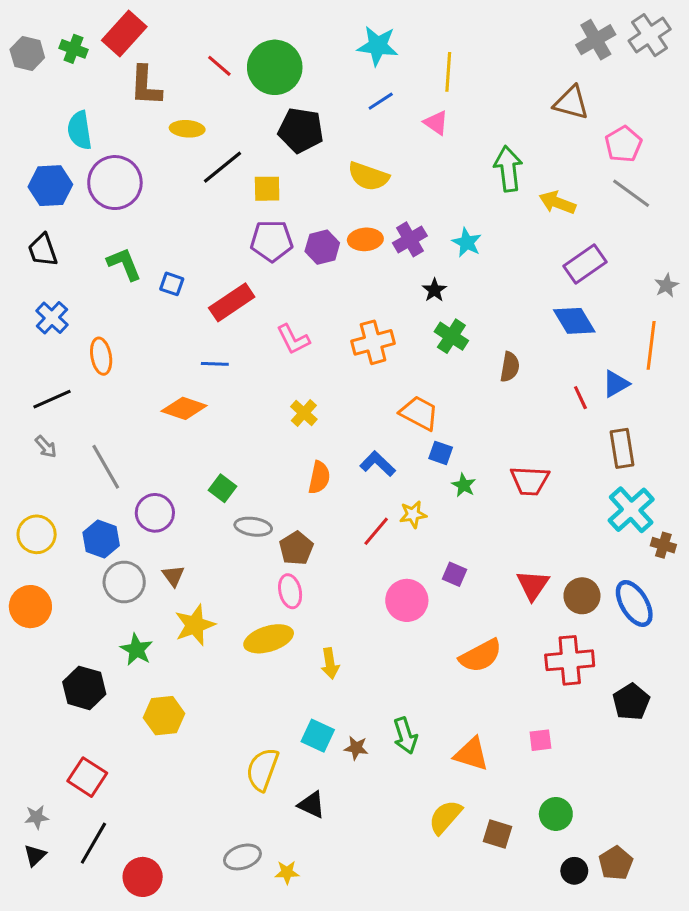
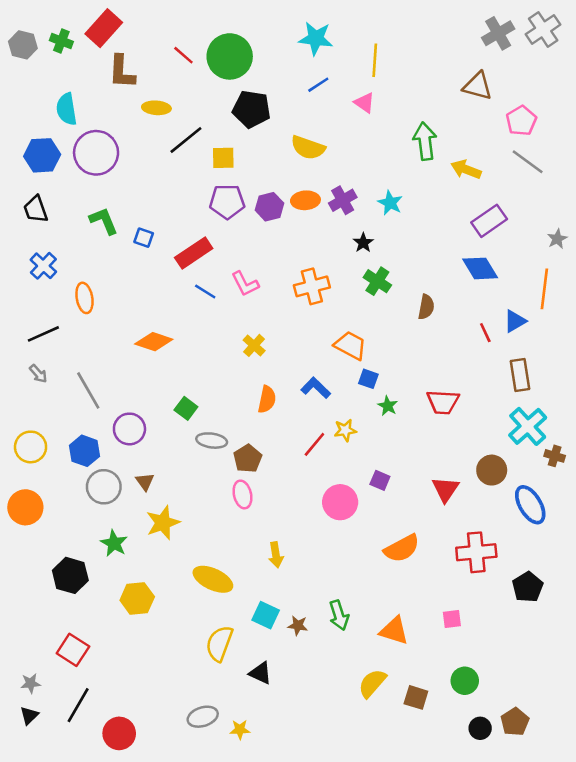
blue line: (215, 364) -> (205, 292), moved, turned 30
brown circle: (582, 596) -> (492, 470), moved
yellow ellipse: (269, 639) -> (213, 579), moved, turned 42

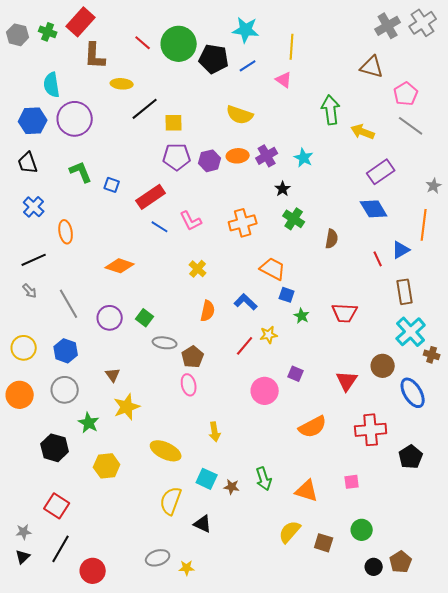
black pentagon: (251, 109) -> (214, 59), moved
purple circle: (129, 429) -> (110, 318), moved
gray circle: (104, 487) -> (65, 390), moved

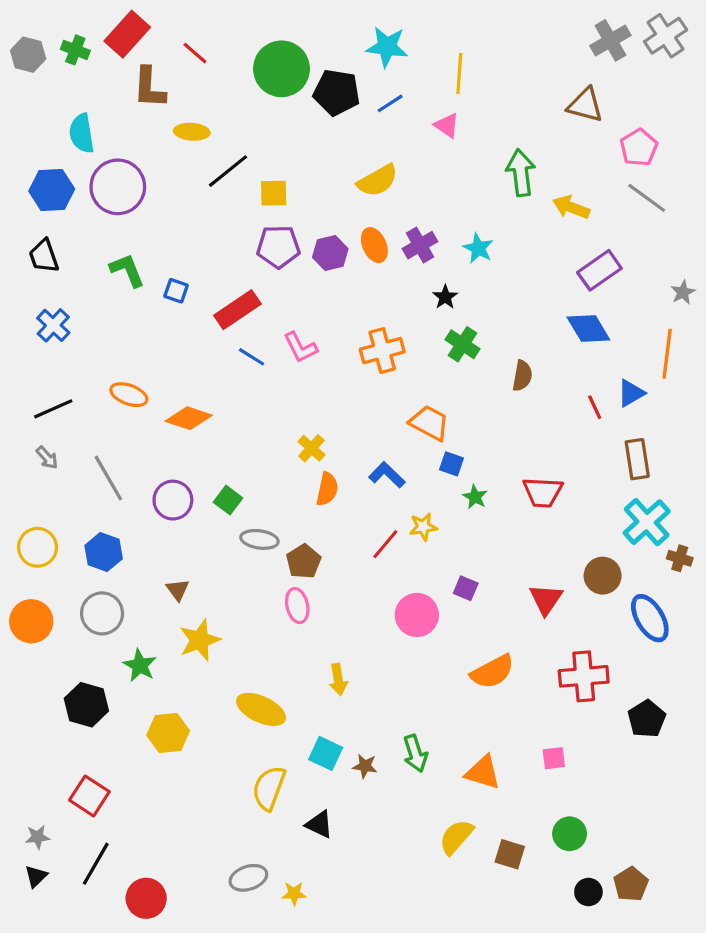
red line: (143, 43) -> (195, 53), moved
yellow semicircle: (240, 115) -> (378, 181), turned -48
orange ellipse: (238, 156) -> (374, 245), turned 70
orange ellipse: (66, 232) -> (129, 395), moved, turned -60
yellow cross: (198, 269) -> (311, 448), moved

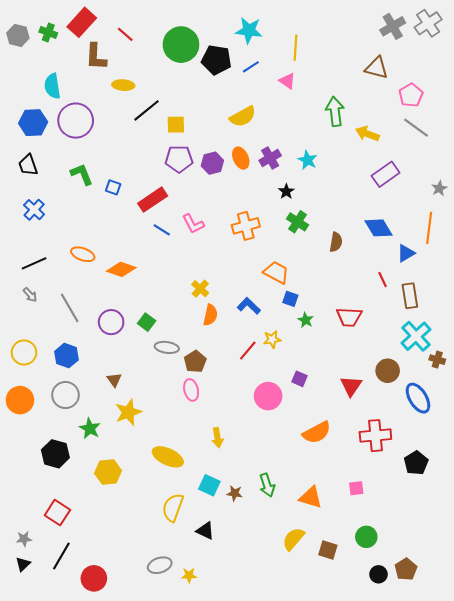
blue diamond: (588, 329) -> (378, 228), moved
red line: (595, 407) -> (383, 280), moved

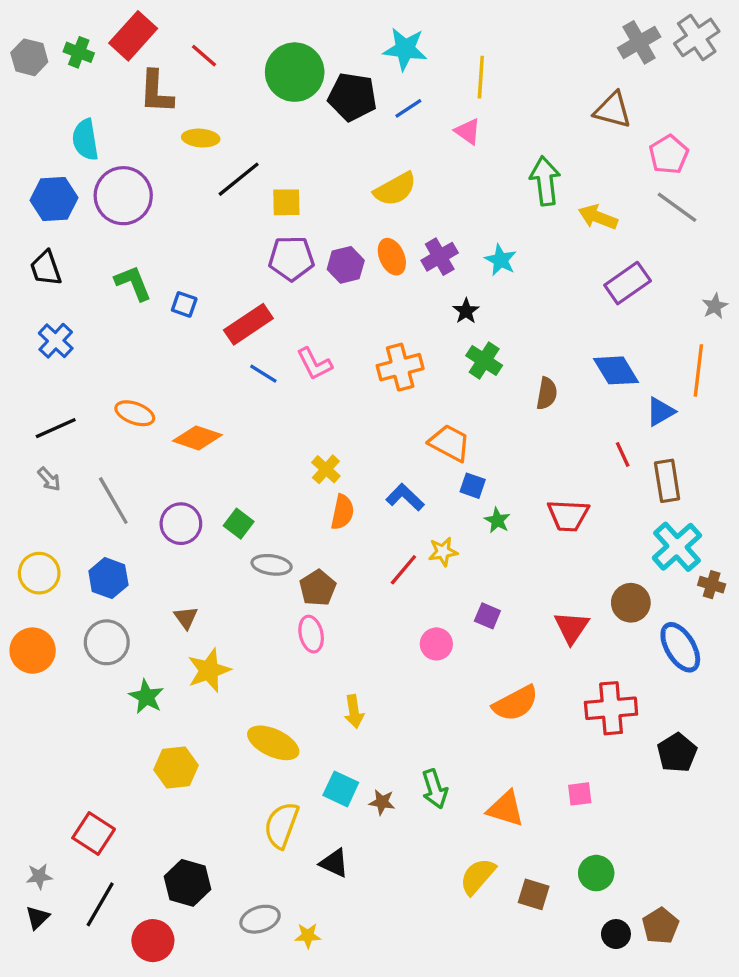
pink circle: (268, 396) -> (436, 644), size x0.7
black hexagon: (55, 454) -> (188, 883), moved

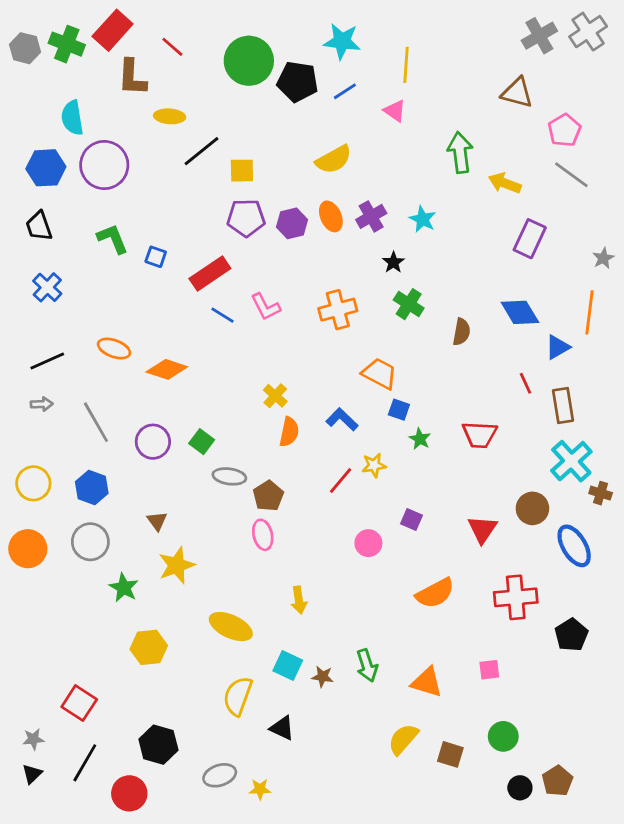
green cross: (79, 52) -> (67, 44), size x1.4
purple rectangle: (628, 283) -> (530, 239), turned -30
gray arrow: (49, 479) -> (42, 404), turned -50

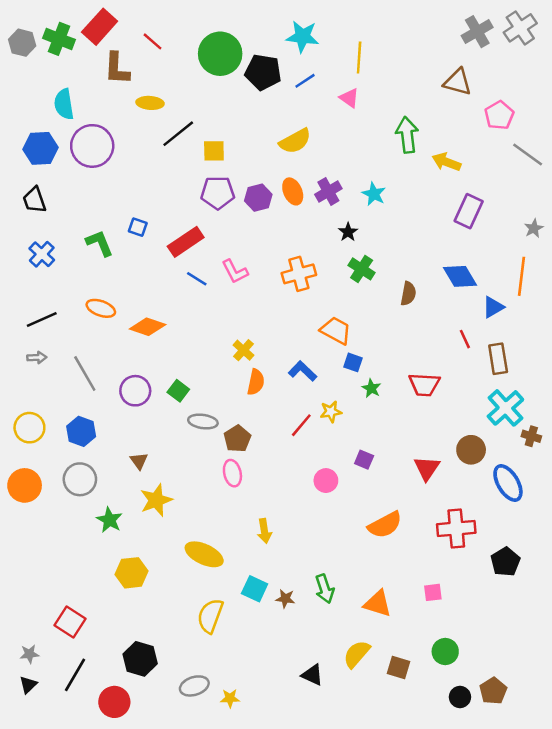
gray line: (571, 175) -> (528, 155), moved
green L-shape: (113, 239) -> (100, 243), moved
black triangle: (282, 728) -> (312, 675), moved

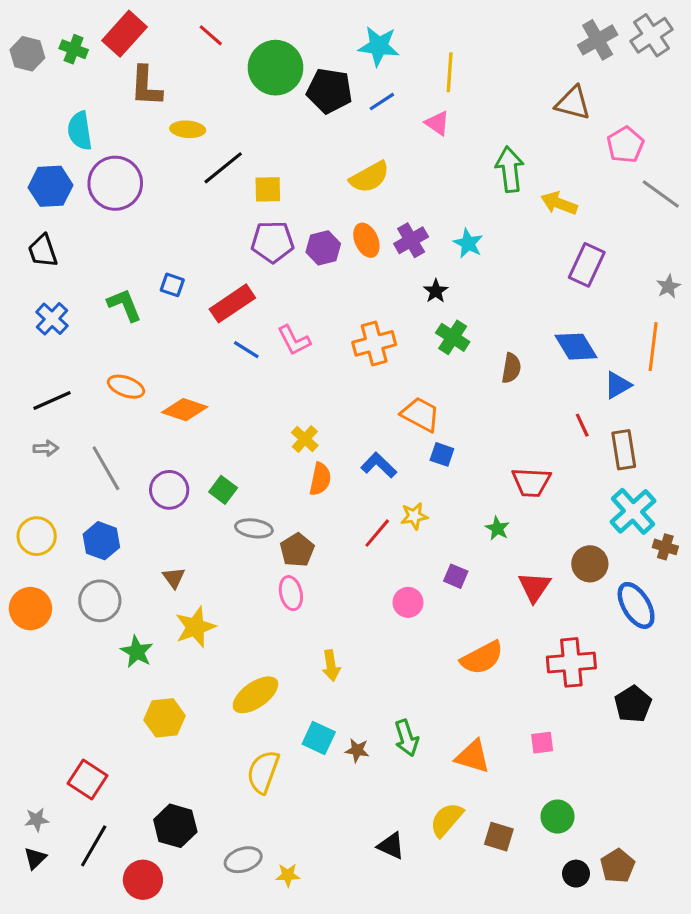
green cross: (59, 39) -> (74, 49), size x0.7
red line: (152, 41) -> (211, 35), moved
green star: (371, 388) -> (497, 528), moved
yellow ellipse: (204, 554) -> (255, 695), turned -60

